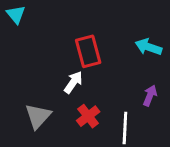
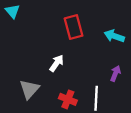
red rectangle: (88, 51) -> (74, 27), moved
red cross: (88, 116) -> (68, 99), moved, turned -30

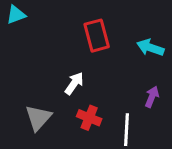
cyan triangle: (12, 11) -> (16, 15), turned 49
red cross: (68, 99) -> (89, 118), moved

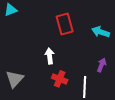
white arrow: (74, 83) -> (50, 56), turned -42
gray triangle: (38, 118) -> (15, 79), moved

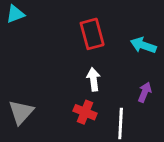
white arrow: (50, 56) -> (94, 79), moved

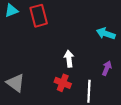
red rectangle: (92, 34) -> (39, 16), moved
gray triangle: (21, 112) -> (16, 83), turned -36

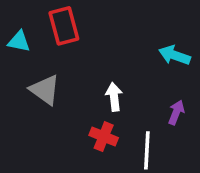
cyan triangle: (11, 10) -> (19, 41), moved, turned 32
gray triangle: (16, 83) -> (45, 90), moved

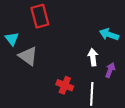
cyan triangle: (19, 41) -> (12, 39), moved, turned 40
white arrow: (114, 97) -> (93, 57), moved

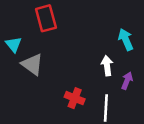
cyan arrow: (109, 34) -> (126, 39), turned 48

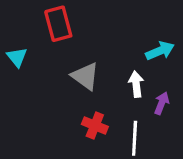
cyan arrow: (126, 39) -> (160, 51), turned 90
gray triangle: (32, 64) -> (85, 76), moved

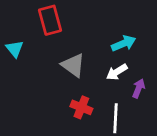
cyan arrow: (160, 51) -> (124, 43), moved
white arrow: (136, 84) -> (117, 72), turned -115

